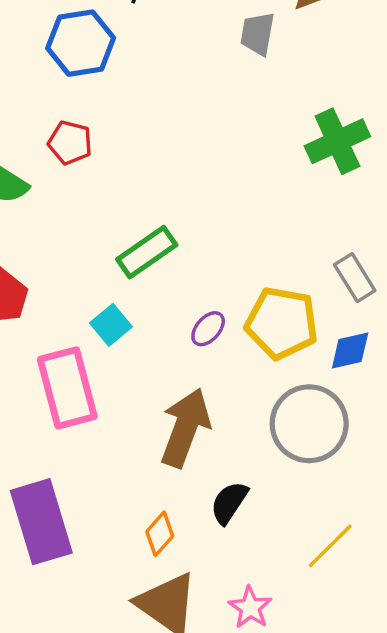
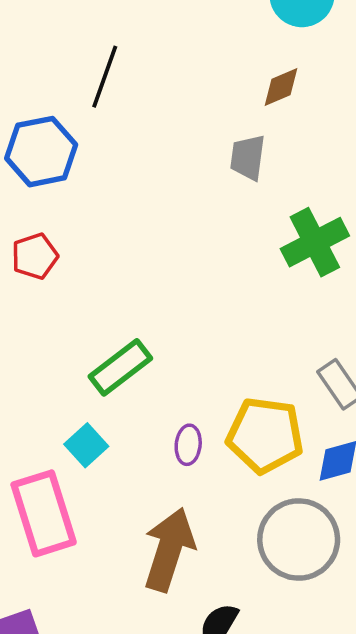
gray trapezoid: (257, 34) -> (248, 157), moved
red pentagon: (70, 143) -> (35, 256), turned -30
purple ellipse: (208, 329) -> (188, 445), turned -33

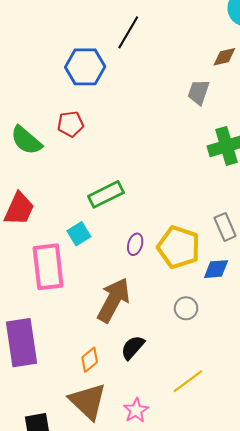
gray circle: (299, 539) -> (186, 308), size x0.5

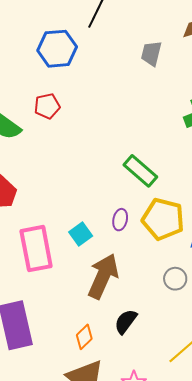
gray trapezoid: (199, 92) -> (151, 53), moved
green rectangle: (106, 194) -> (140, 171), moved, turned 72
cyan square: (79, 234) -> (81, 234), moved

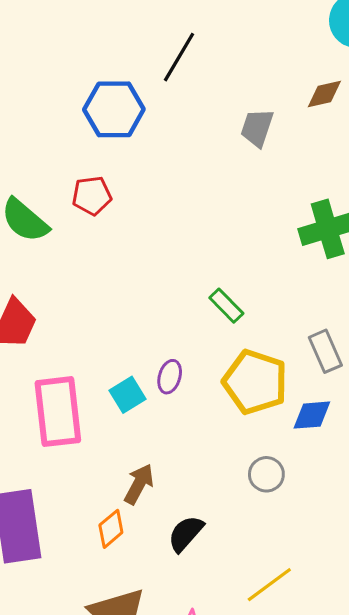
green rectangle: (140, 171) -> (226, 306), size x0.7
purple ellipse: (120, 220) -> (170, 377), moved
brown arrow: (103, 276) -> (139, 484), moved, size x0.6
orange diamond: (84, 337) -> (111, 529), moved

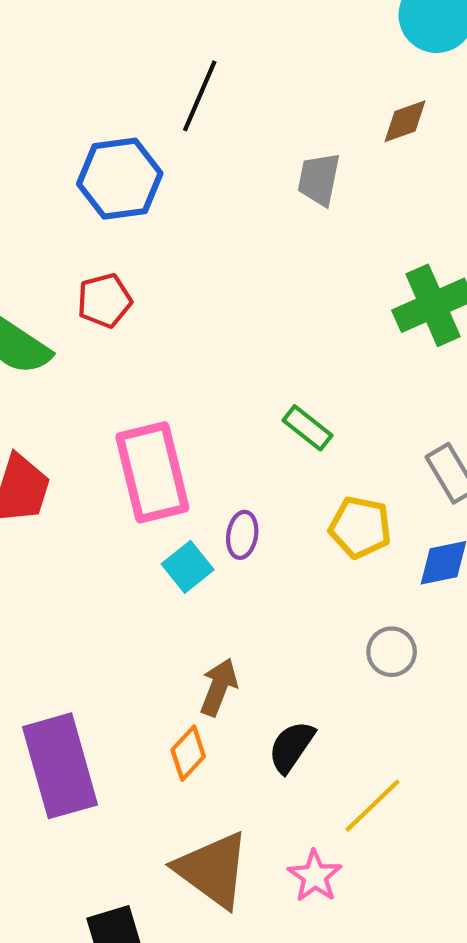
yellow pentagon: (255, 382) -> (360, 527), size x0.7
pink rectangle: (58, 412) -> (152, 472), moved
yellow line: (269, 585) -> (372, 806), moved

